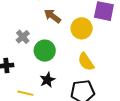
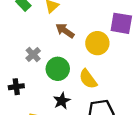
yellow semicircle: (86, 62) -> (88, 79), moved

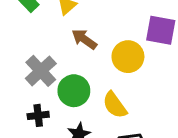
gray cross: (33, 55) -> (41, 71), size x1.5
black cross: (16, 87) -> (38, 115), moved

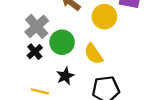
black cross: (38, 115) -> (35, 52), moved, turned -35

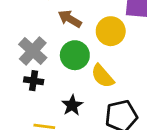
green circle: (62, 42) -> (75, 55), moved
black cross: (35, 52) -> (34, 81), turned -35

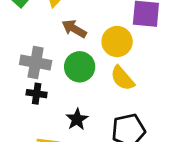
gray cross: (33, 51) -> (36, 63), turned -32
yellow semicircle: (102, 76) -> (122, 78), moved

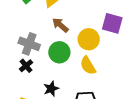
black cross: (37, 94) -> (26, 66), turned 32

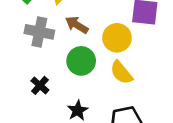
gray cross: (29, 44) -> (39, 32), moved

